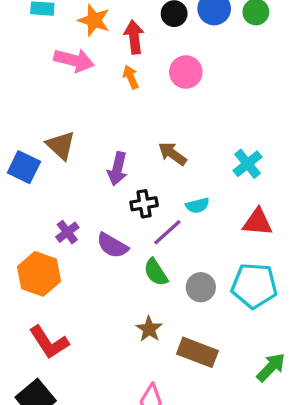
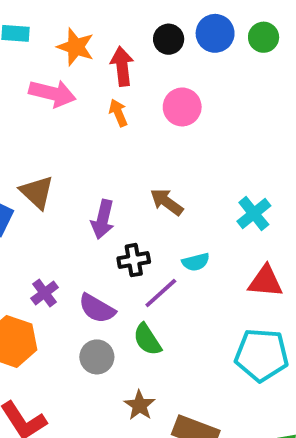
gray circle: (201, 287) -> (97, 357), moved

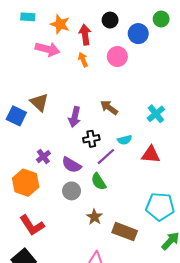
blue circle: (215, 33) -> (138, 34), moved
red triangle: (265, 281) -> (151, 154), moved
cyan pentagon: (262, 355) -> (160, 207), moved

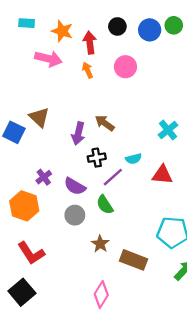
blue circle: (138, 34) -> (150, 30), moved
brown arrow: (109, 108) -> (105, 123), moved

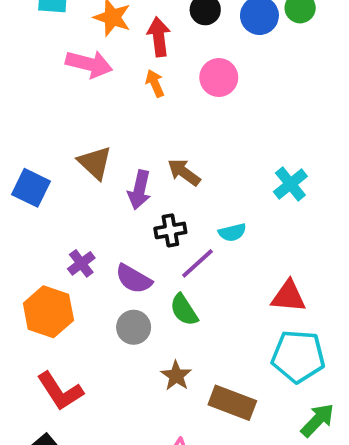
brown triangle: (39, 117) -> (95, 163), moved
red triangle: (162, 175) -> (288, 296), moved

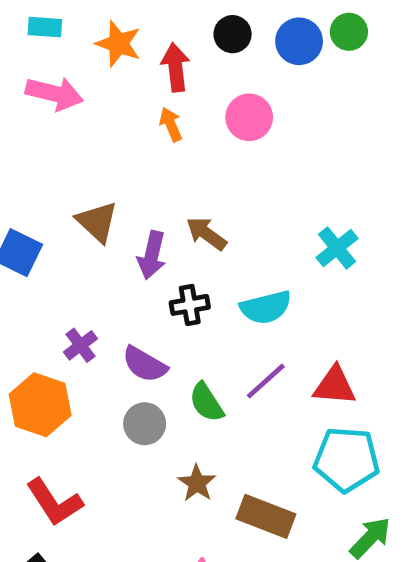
pink arrow: (89, 64) -> (54, 94), moved
cyan semicircle: (232, 232) -> (266, 307), size x1.5
purple line: (197, 263) -> (266, 381), moved

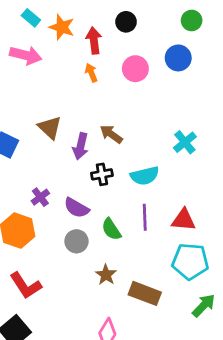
cyan rectangle: (45, 27) -> (31, 18), moved, turned 36
blue circle: (299, 41) -> (178, 58), moved
purple line: (266, 381) -> (145, 217), turned -50

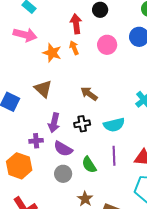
orange star: (62, 27) -> (52, 53), moved
purple arrow: (81, 146) -> (54, 123), moved
purple cross: (40, 197) -> (36, 141), turned 32

